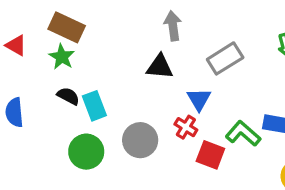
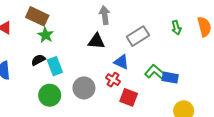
green star: (62, 57) -> (46, 35), moved
black semicircle: (68, 96) -> (38, 60), turned -56
blue triangle: (199, 99) -> (121, 62), turned -35
green L-shape: (243, 134) -> (156, 72), moved

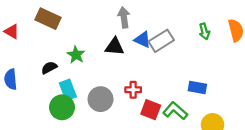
green star: (46, 35) -> (76, 55), moved
blue triangle: (121, 62) -> (143, 40), moved
cyan rectangle: (55, 66) -> (68, 90), moved
green L-shape: (156, 72) -> (175, 111), moved
red cross: (113, 80) -> (133, 90), turned -32

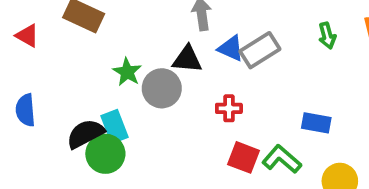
black semicircle: (49, 68) -> (85, 134), moved, size x1.5
red cross: (133, 90) -> (229, 108), moved
gray circle: (101, 99) -> (162, 88), moved

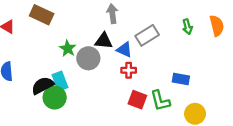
blue triangle: (231, 48) -> (124, 50), moved
green L-shape: (282, 159) -> (160, 101), turned -145

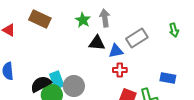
green star: (68, 48) -> (83, 20), moved
blue triangle: (124, 50) -> (116, 51), turned -35
gray circle: (88, 58) -> (74, 86), moved

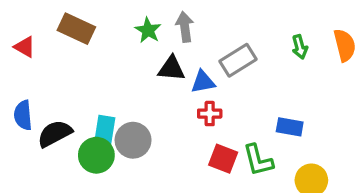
cyan rectangle: (57, 80) -> (105, 130), turned 30
black semicircle: (41, 84) -> (55, 134), moved

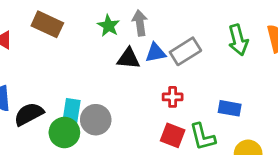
green arrow: (300, 47) -> (238, 40), size x1.5
blue triangle: (203, 82) -> (156, 53), moved
red cross: (210, 114) -> (173, 97), moved

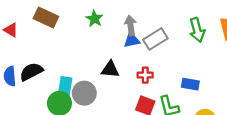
gray arrow: (140, 23) -> (131, 25), moved
black triangle: (128, 58) -> (110, 69), moved
black semicircle: (29, 114) -> (31, 72), moved

